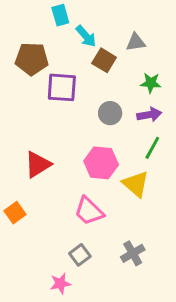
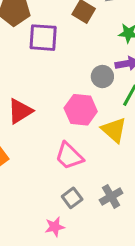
gray circle: (110, 113) -> (102, 77), moved
gray square: (80, 255) -> (72, 198), moved
pink star: (60, 284) -> (55, 227), moved

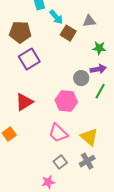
purple square: (43, 38) -> (29, 59), moved, turned -35
yellow triangle: (114, 130) -> (89, 137), moved

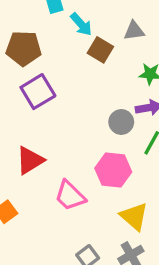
pink hexagon: (66, 101) -> (113, 170), moved
pink trapezoid: (58, 133) -> (70, 196), moved

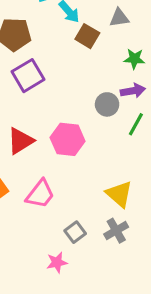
pink hexagon: (113, 170) -> (68, 139), moved
pink trapezoid: (70, 196) -> (40, 194), moved, turned -96

